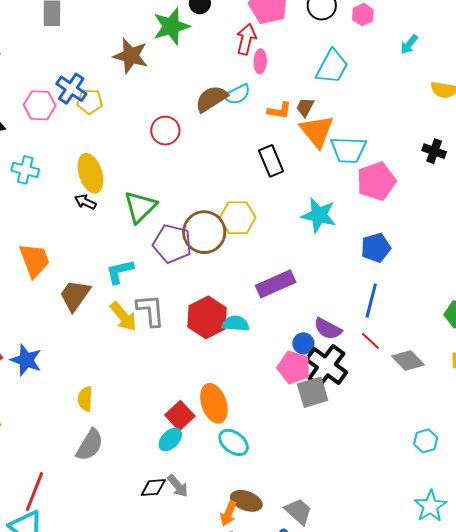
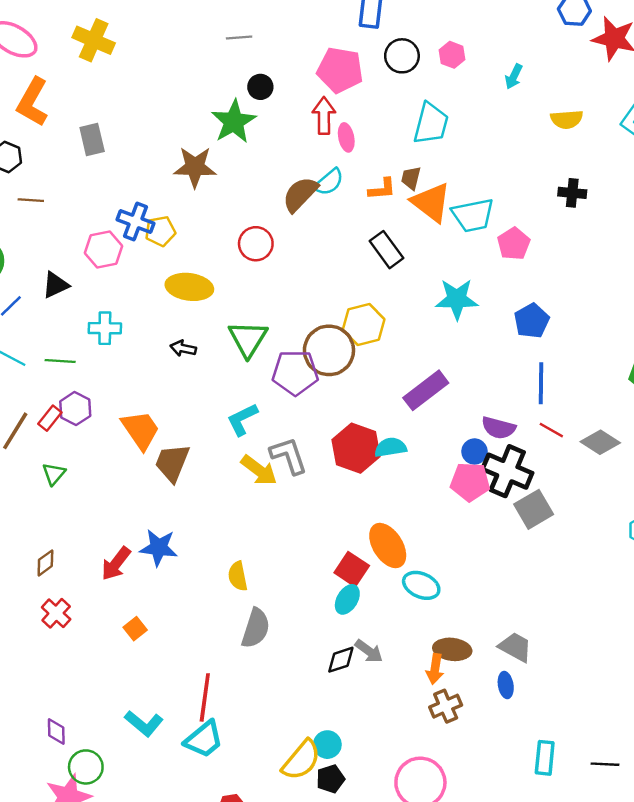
yellow ellipse: (90, 173) -> (189, 287), moved, turned -51
pink pentagon: (376, 181) -> (514, 244), size x0.7
brown trapezoid: (75, 295) -> (172, 463), moved
gray square: (313, 392) -> (534, 509), moved

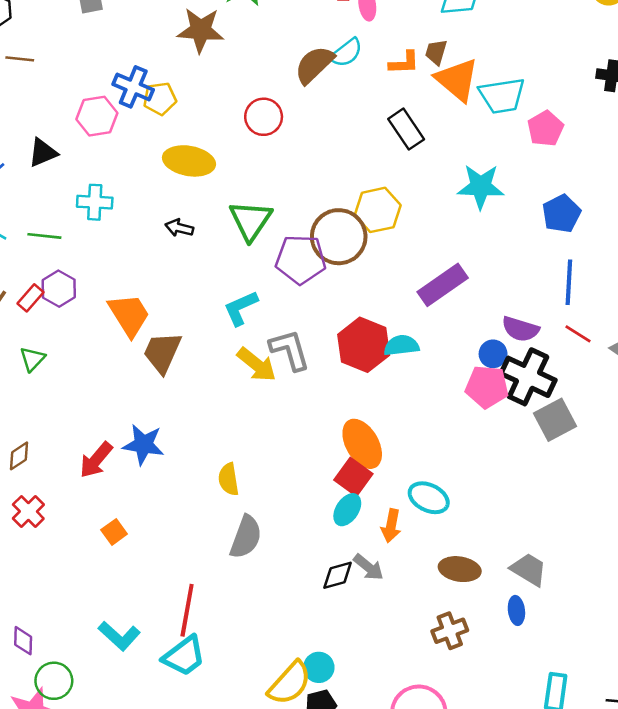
orange ellipse: (388, 546) -> (362, 444), moved
orange arrow: (435, 669) -> (391, 526), moved

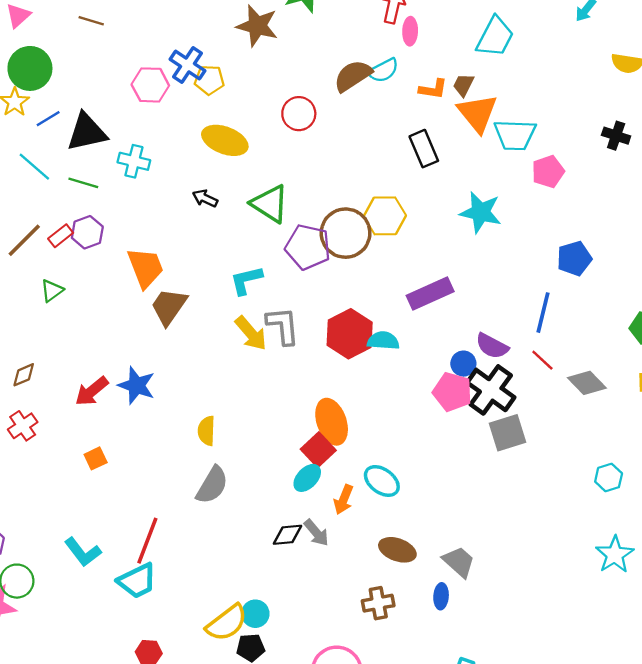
black triangle: (43, 153) -> (87, 132), moved, size x1.5
blue pentagon: (561, 214) -> (574, 258), moved
green triangle: (251, 220) -> (270, 204), turned -42

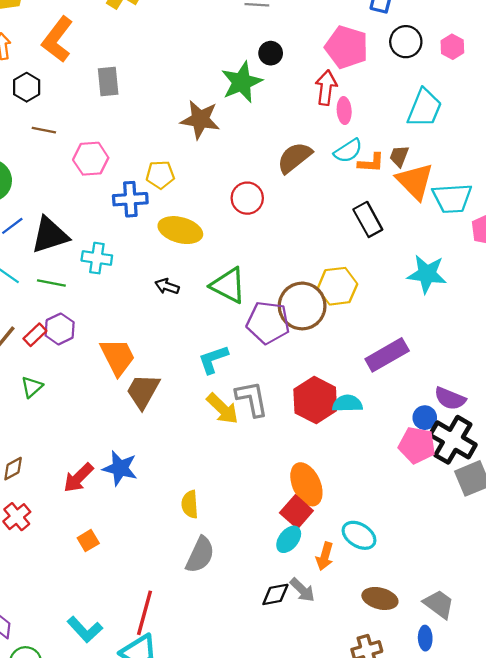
blue cross: (188, 65) -> (130, 199), moved, turned -32
cyan semicircle: (383, 70) -> (348, 151), moved
pink hexagon: (150, 85) -> (91, 159), moved

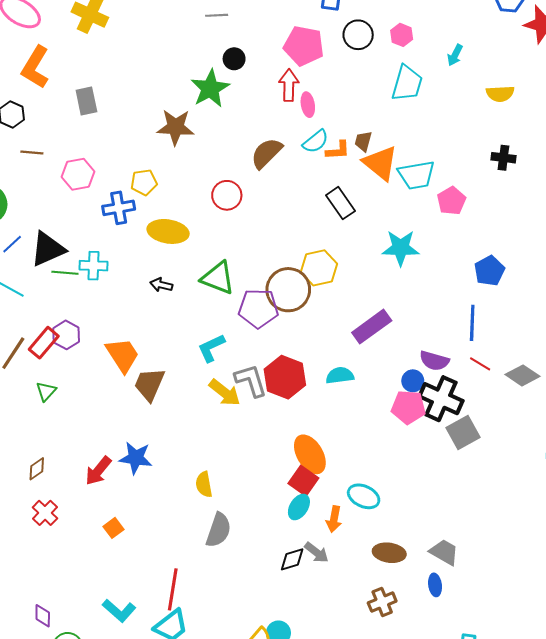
cyan trapezoid: (424, 108) -> (407, 83), moved
green line: (51, 283) -> (65, 273), moved
red rectangle: (35, 335) -> (44, 343), size x1.4
red hexagon: (315, 400) -> (285, 377), moved

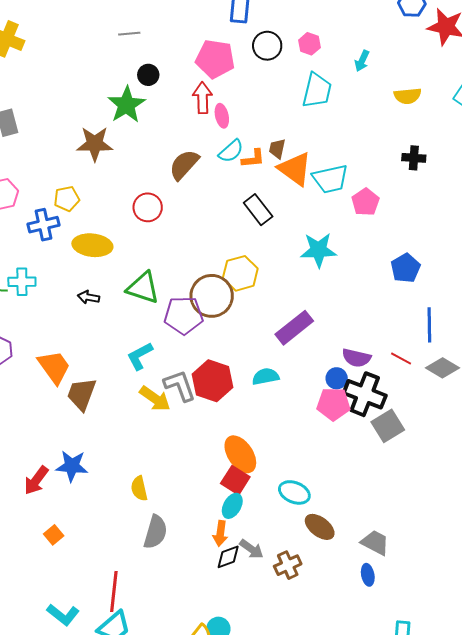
blue line: (472, 323) -> (429, 325), moved
orange arrow: (334, 519) -> (220, 534), moved
brown ellipse: (389, 553) -> (320, 527), moved, turned 32
brown cross: (382, 602) -> (288, 565), moved

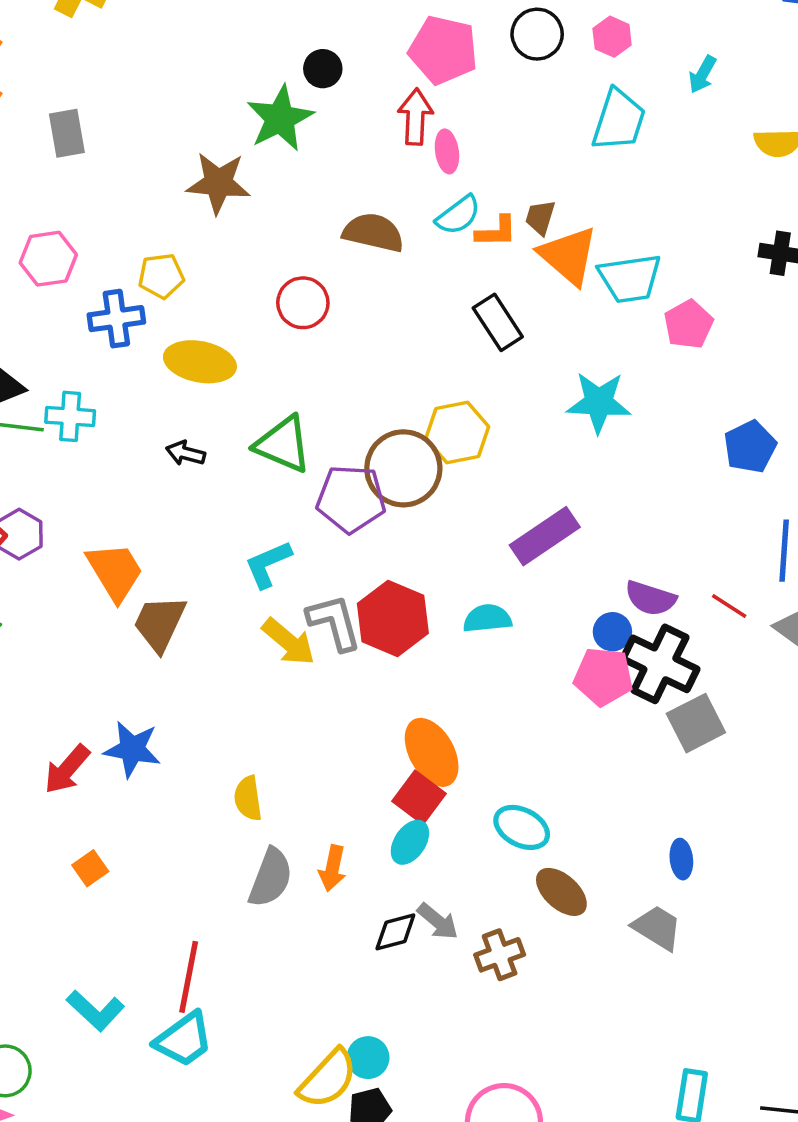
brown semicircle: (184, 165) -> (373, 233), turned 56
orange arrow: (220, 534) -> (333, 868), moved
blue ellipse: (368, 575) -> (681, 859), moved

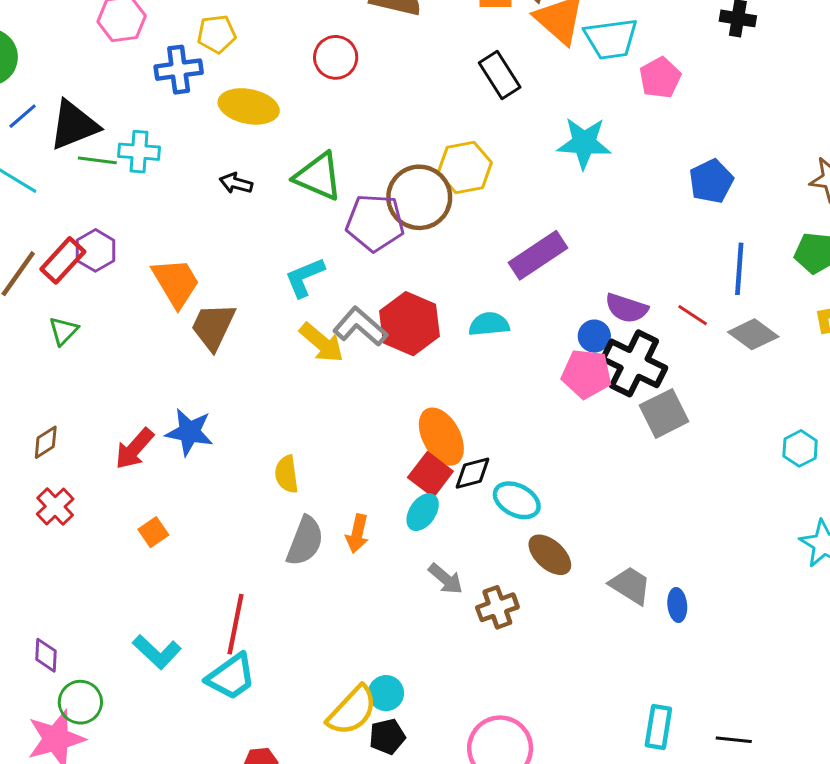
gray L-shape: (334, 622) -> (360, 327), turned -34
blue ellipse: (681, 859) -> (677, 605), moved
black diamond: (395, 932) -> (472, 473), moved

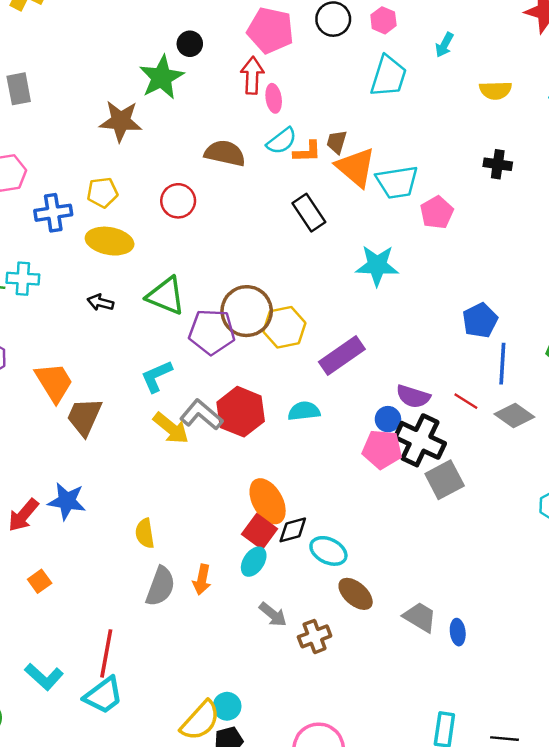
yellow pentagon: (216, 34) -> (102, 192), moved
yellow hexagon: (465, 167) -> (284, 327), moved
blue pentagon: (711, 181) -> (480, 320), moved

